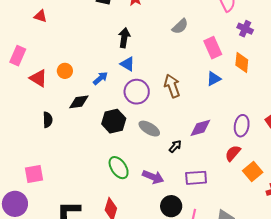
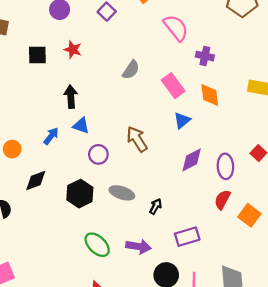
blue arrow: (100, 78) -> (51, 136), moved
purple circle: (137, 92) -> (98, 154), size x0.7
purple diamond: (200, 128) -> (192, 160), moved

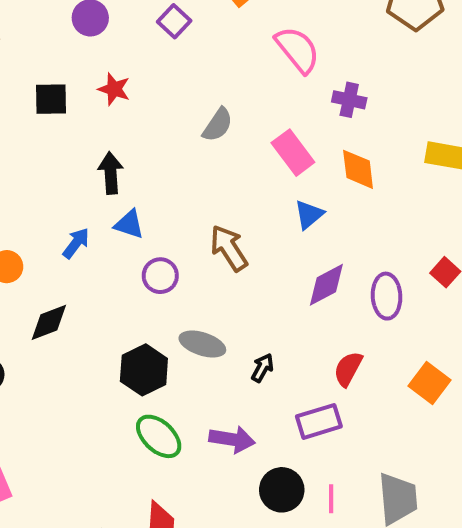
black hexagon: (80, 194) -> (144, 370), moved
red semicircle: (222, 200) -> (348, 369), moved

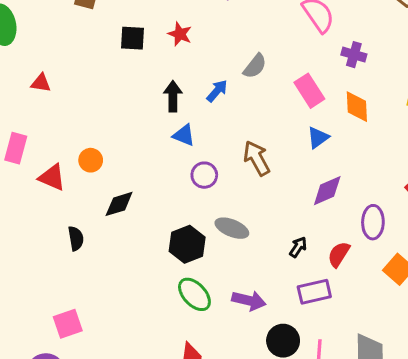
blue arrow: (76, 243) -> (217, 91), moved
purple ellipse: (387, 296) -> (373, 222), moved
black arrow: (262, 368) -> (298, 247), moved

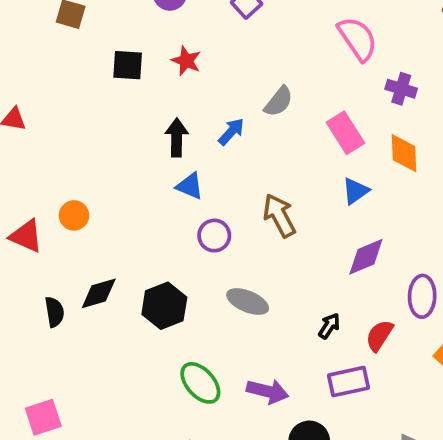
black diamond: (119, 204) -> (99, 293), moved
black hexagon: (187, 244) -> (164, 306), moved

